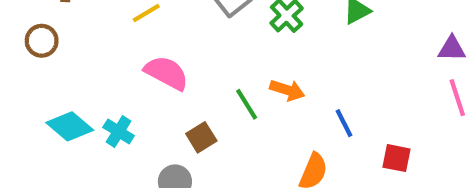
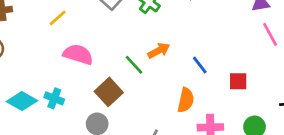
orange arrow: (287, 90) -> (159, 51), turned -35
brown square: (201, 137) -> (109, 92), size x1.4

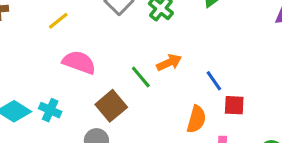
red square: (238, 81) -> (234, 105), moved

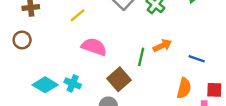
green line: (141, 77) -> (141, 57), turned 54
blue line: (214, 81) -> (197, 59), turned -35
red square: (234, 105) -> (214, 90), moved

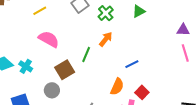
orange arrow: (162, 46) -> (106, 39), moved, turned -35
blue line: (197, 59) -> (132, 64), turned -56
red square: (214, 90) -> (142, 92), turned 32

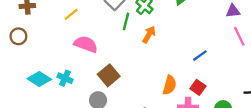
green line: (86, 54) -> (126, 21), moved
blue line: (132, 64) -> (200, 56), moved

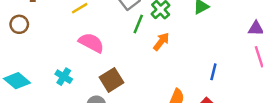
blue line: (200, 56) -> (213, 72), turned -48
cyan diamond: (39, 79) -> (17, 81), moved

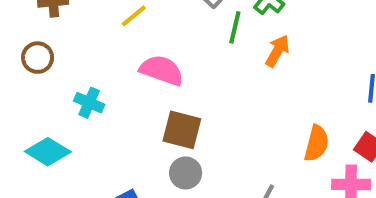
cyan cross: (64, 77) -> (89, 103), moved
brown square: (111, 80) -> (182, 130), moved, turned -35

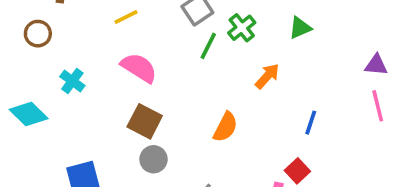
orange arrow: (277, 51) -> (267, 76), moved
orange semicircle: (317, 143) -> (225, 127), moved
gray circle: (186, 173) -> (153, 159), moved

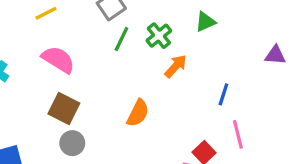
green cross: (242, 28) -> (159, 36), moved
pink line: (378, 106) -> (238, 134), moved
blue line: (311, 123) -> (223, 94), moved

